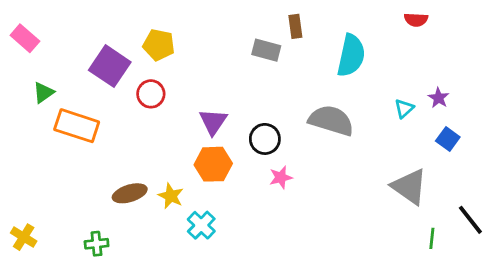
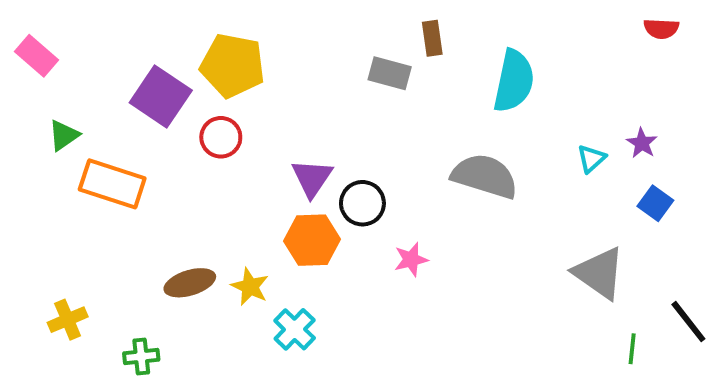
red semicircle: (416, 20) -> (661, 29), moved
yellow pentagon: (159, 45) -> (232, 65), size x1.4
black circle: (265, 139) -> (362, 203), moved
yellow cross: (24, 237) -> (68, 320), moved, turned 35

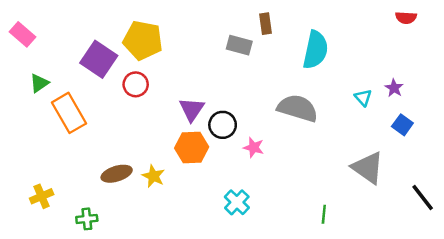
cyan triangle: (591, 159) -> (363, 97), turned -30
orange rectangle: (112, 184) -> (69, 113), turned 42
pink star: (411, 259) -> (254, 147), moved, turned 30
cyan cross: (295, 329) -> (237, 202), moved
green line: (632, 349) -> (324, 214), moved

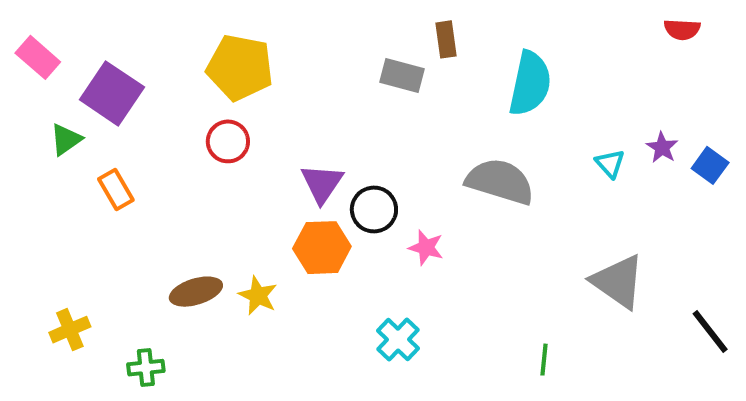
purple square: (99, 59) -> (112, 93), moved
orange rectangle: (69, 113) -> (116, 189), size x0.6
blue square: (402, 125) -> (710, 165), moved

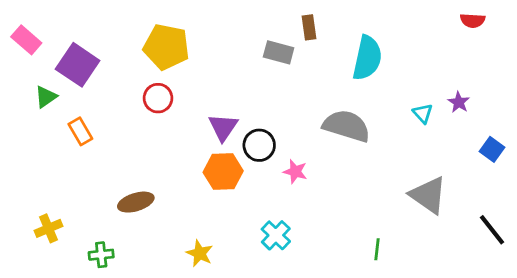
blue square: (710, 165) -> (492, 149), moved
yellow star: (258, 296) -> (200, 253), moved

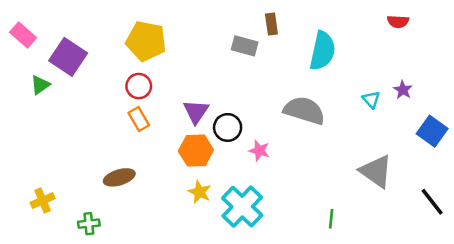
red semicircle: (473, 20) -> (398, 22), moved
orange rectangle: (80, 131) -> (139, 119), moved
blue square: (492, 149) -> (432, 131), size x1.4
cyan cross: (276, 235) -> (242, 207), size x1.6
yellow star: (200, 253) -> (200, 192), moved

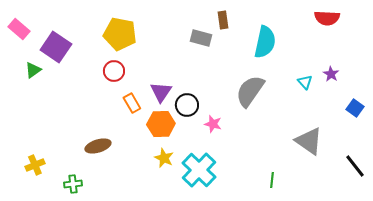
red semicircle: (398, 22) -> (327, 18), size x1.4
gray semicircle: (304, 110) -> (250, 91), turned -72
orange rectangle: (139, 119) -> (132, 103), moved
blue square: (432, 131) -> (355, 108), size x0.7

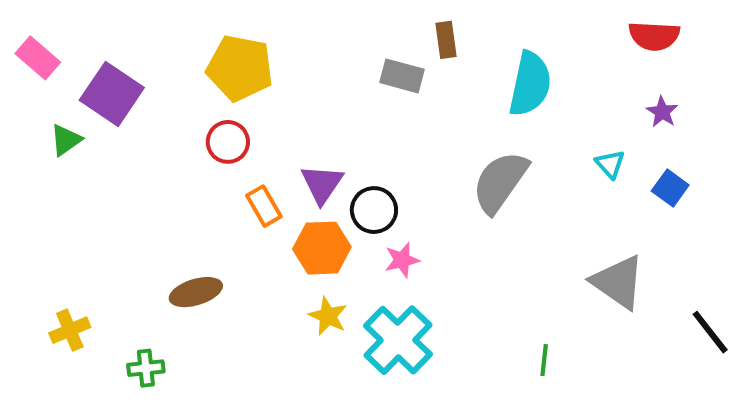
purple star: (331, 74) -> (662, 112), moved
blue square: (355, 108) -> (670, 188), moved
pink star: (213, 124) -> (402, 260), moved, turned -30

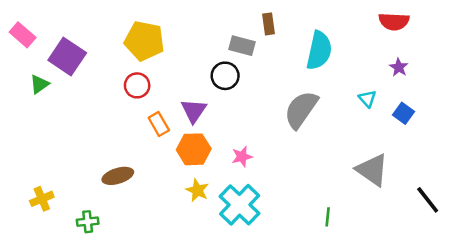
black circle: (374, 210) -> (225, 76), moved

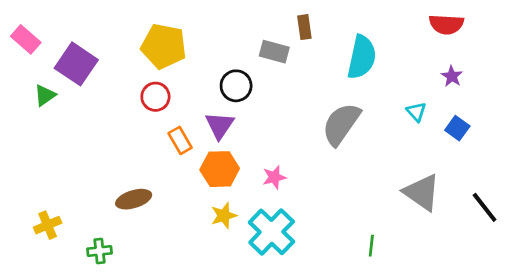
black circle: (225, 76) -> (236, 86), moved
yellow star: (197, 190) -> (224, 216), turned 30
black line: (428, 200) -> (485, 207), moved

